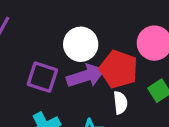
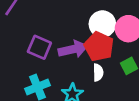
white circle: (81, 44) -> (102, 24), moved

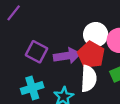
white semicircle: (98, 72) -> (89, 79), size x1.6

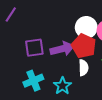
purple square: (37, 52) -> (34, 48), turned -30
white semicircle: (89, 79) -> (83, 68), size x0.7

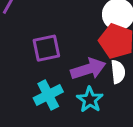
purple arrow: (62, 49) -> (88, 69), moved

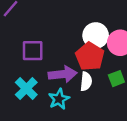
cyan cross: (48, 95) -> (26, 89), turned -30

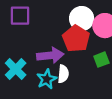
purple square: (33, 51) -> (20, 16), moved
white semicircle: (86, 81) -> (63, 74), moved

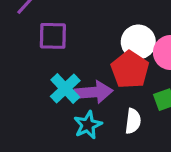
cyan cross: (16, 69) -> (65, 89), moved
white semicircle: (63, 74) -> (133, 121), moved

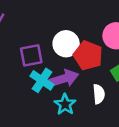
purple square: (53, 36) -> (31, 55), moved
white circle: (138, 42) -> (66, 44), moved

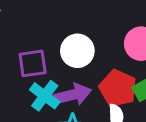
red pentagon: (88, 55) -> (118, 88), moved

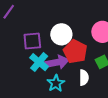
red pentagon: (118, 88) -> (75, 52), moved

